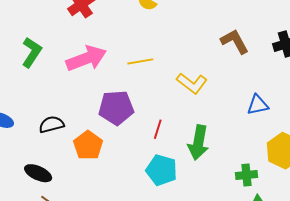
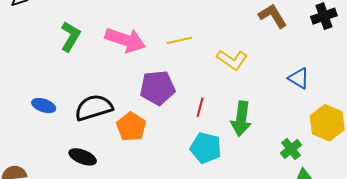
pink arrow: (86, 58) -> (125, 40), turned 42
blue triangle: (258, 105) -> (299, 78), turned 45
black semicircle: (51, 124) -> (94, 108), size x1.5
green cross: (247, 175) -> (291, 149), turned -30

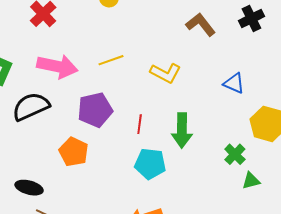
black semicircle: (94, 108) -> (31, 106), moved

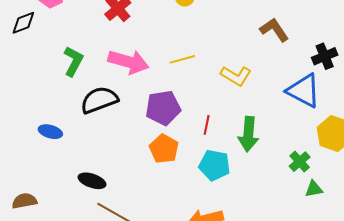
black cross: (251, 19) -> (325, 56), moved
blue triangle: (234, 83) -> (304, 91), size x1.6
orange pentagon: (74, 152) -> (164, 149), moved

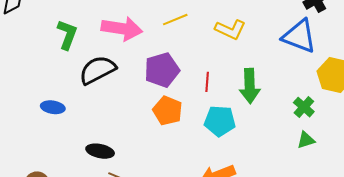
green triangle: (314, 189) -> (306, 140), moved

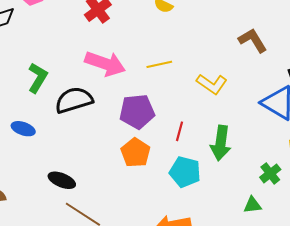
green L-shape: (67, 35) -> (38, 78), moved
green triangle: (306, 140) -> (252, 205), moved

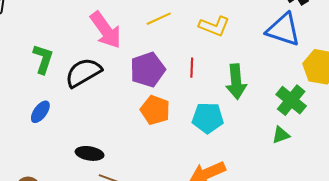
pink arrow: (105, 64) -> (106, 30), turned 48
blue ellipse: (23, 129) -> (40, 112), turned -60
red line: (180, 131) -> (192, 68), moved
green cross: (270, 173) -> (291, 100), size x1.4

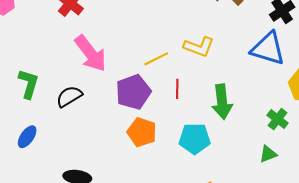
yellow line: (159, 19) -> (156, 59), moved
black semicircle: (83, 73) -> (69, 96), size x0.7
green cross: (291, 100) -> (278, 119), size x0.7

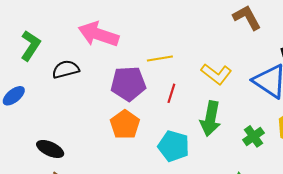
yellow L-shape: (199, 47) -> (216, 74), moved
pink arrow: (90, 53) -> (99, 34), turned 129
green cross: (278, 119) -> (254, 136), moved

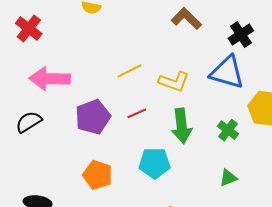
yellow line: (160, 59) -> (130, 71), moved
red line: (171, 93) -> (137, 113), turned 66
orange pentagon: (125, 125) -> (98, 175), moved

